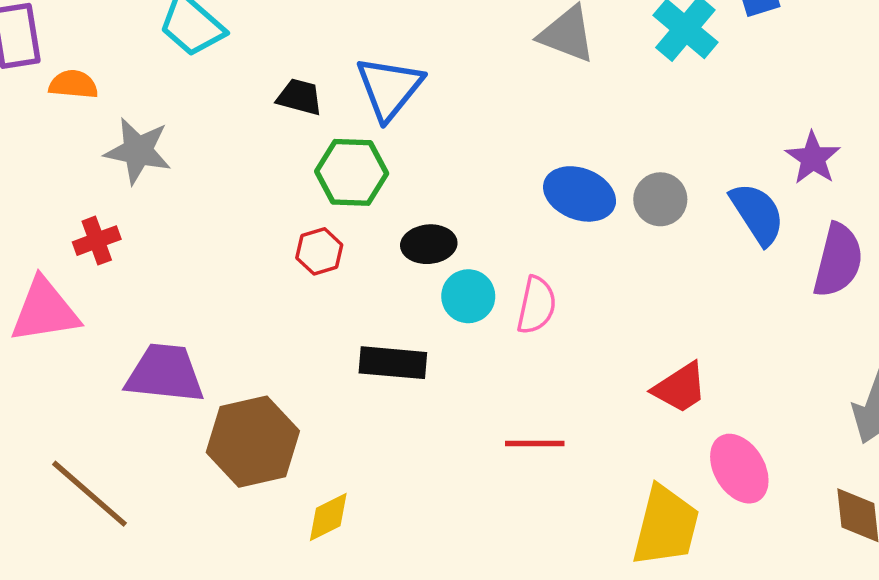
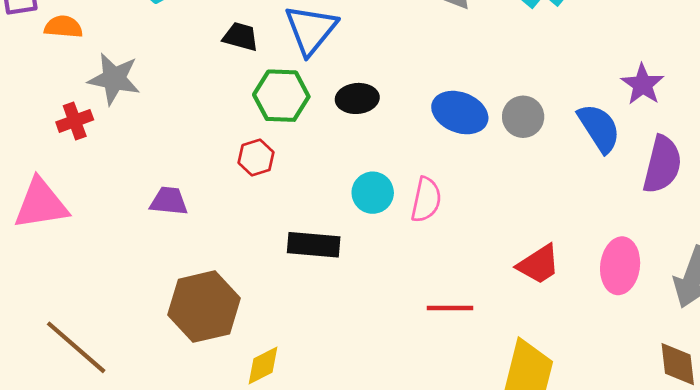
red cross: (97, 241) -> (75, 121), moved
black ellipse: (429, 244) -> (357, 98), moved
purple trapezoid: (165, 373) -> (169, 201), moved, size x0.6
red line: (535, 443) -> (450, 308), moved
pink ellipse: (739, 469) -> (620, 266), moved, turned 38

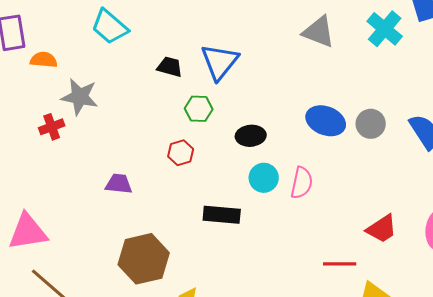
green hexagon: (281, 96) -> (199, 109), size x0.7
black ellipse: (357, 98) -> (251, 136), moved
pink triangle: (41, 204) -> (28, 232), moved
red line: (450, 308) -> (340, 264), moved

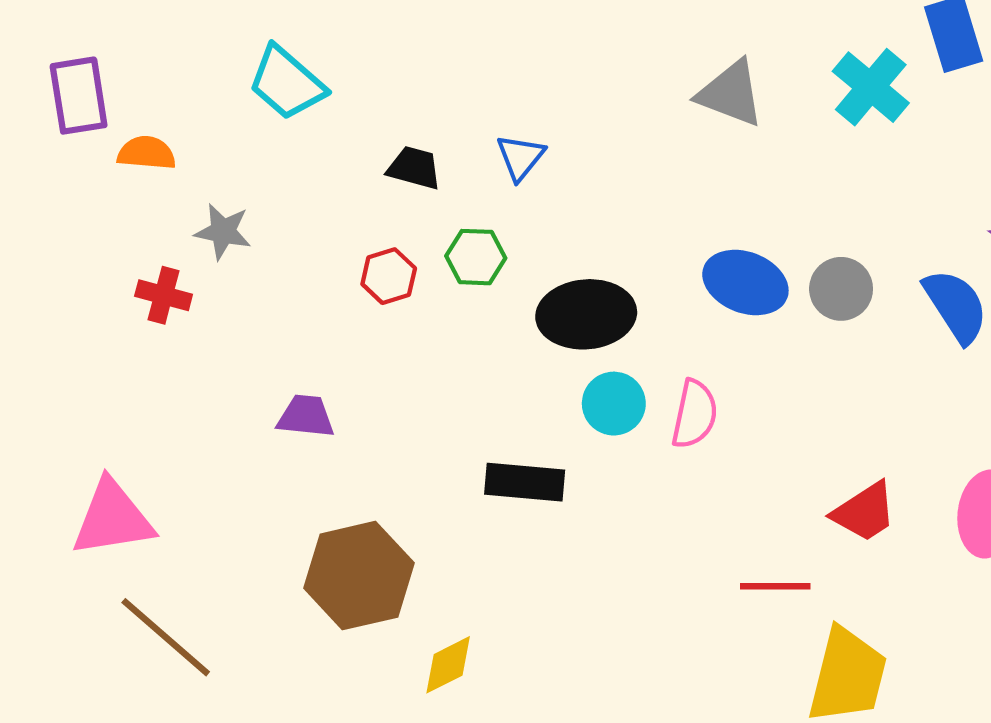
blue triangle: (220, 62) -> (520, 157), size x0.6
gray star: (80, 97) -> (223, 232), size x0.7
red cross: (52, 127) -> (164, 295), turned 35
black ellipse: (251, 136) -> (586, 314), size x1.5
red hexagon: (181, 153) -> (389, 276), moved

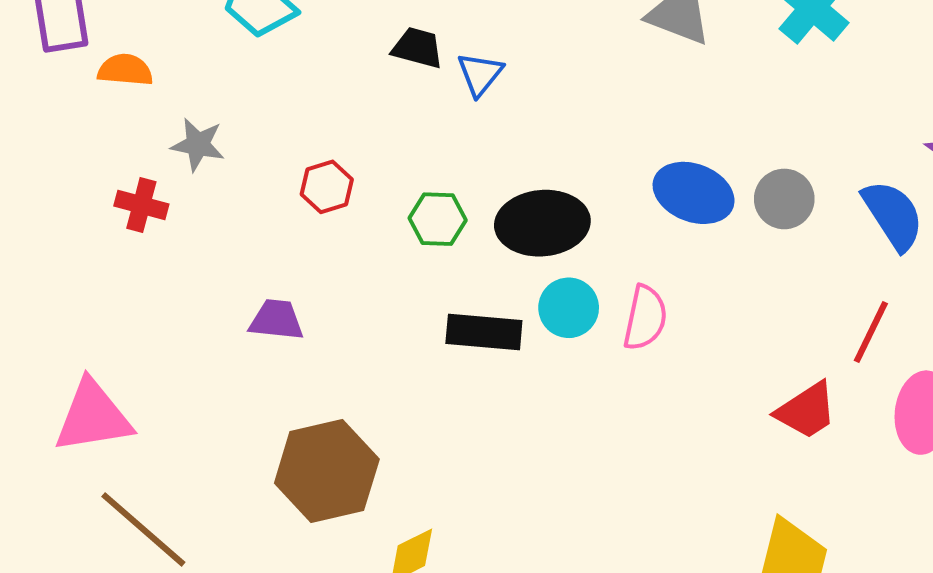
black trapezoid: (414, 168) -> (417, 48), moved
green hexagon: (476, 257) -> (438, 219), moved
red hexagon: (389, 276) -> (327, 187), moved
black rectangle: (525, 482) -> (484, 332), moved
red line: (775, 586) -> (871, 332), moved, turned -64

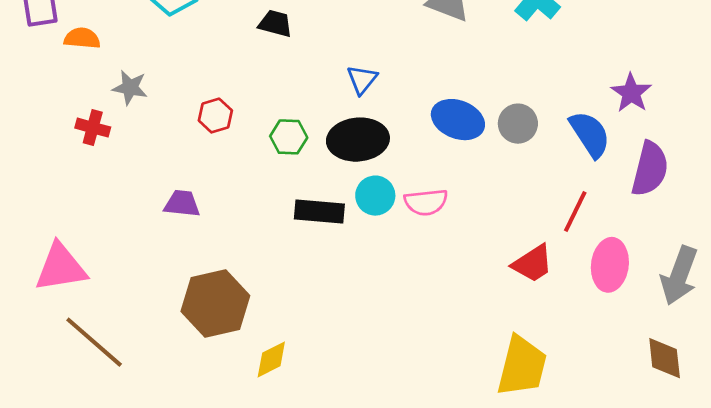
blue triangle: (480, 74) -> (362, 80), moved
pink semicircle: (645, 318) -> (426, 202), turned 72

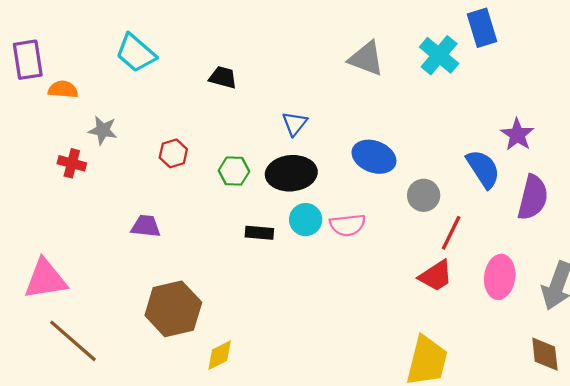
gray circle: (518, 124) -> (424, 195), moved
black rectangle: (319, 212) -> (259, 233), size x0.7
red line: (575, 212) -> (451, 233), moved

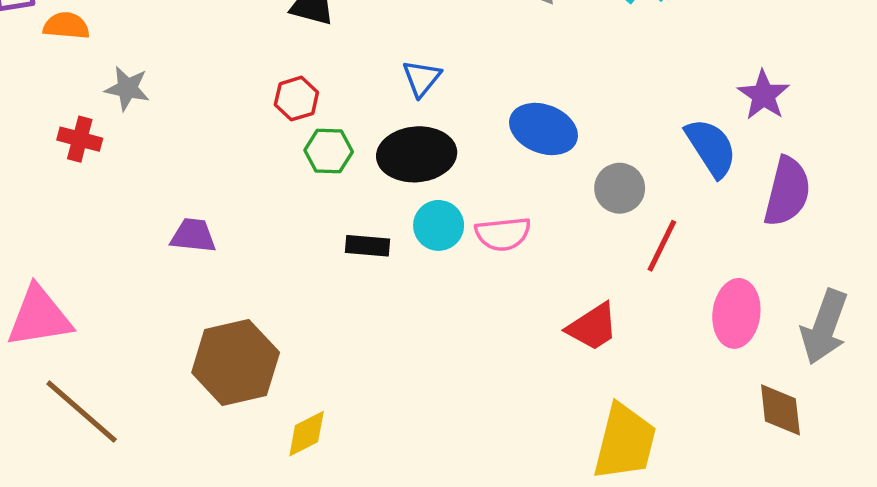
red hexagon: (173, 153) -> (296, 99), moved
red trapezoid: (436, 276) -> (593, 327), moved
brown diamond: (545, 354) -> (780, 410), moved

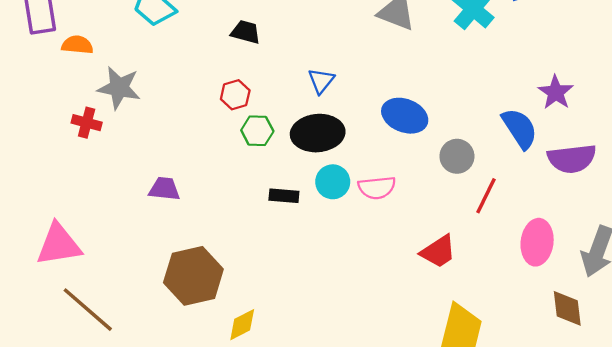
gray star: (127, 88) -> (119, 88), size x1.4
purple semicircle: (787, 192) -> (572, 159), turned 69

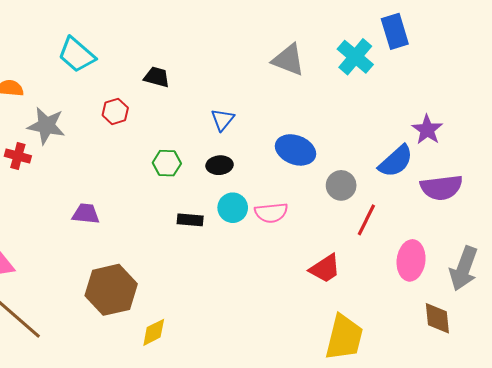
red hexagon: (235, 95) -> (115, 111), moved
blue semicircle: (520, 128) -> (396, 161), turned 81
black ellipse: (318, 133) -> (220, 165), size x0.6

